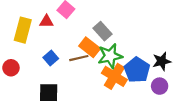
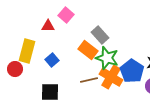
yellow rectangle: (23, 30) -> (27, 51), moved
green star: (110, 56) -> (107, 58), turned 30
brown line: (79, 58) -> (89, 80), moved

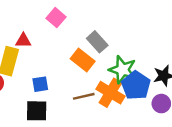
red triangle: (48, 26) -> (23, 41), moved
green star: (107, 58) -> (123, 70), moved
blue square: (52, 60) -> (40, 84), moved, turned 32

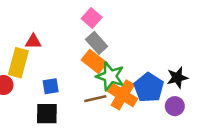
pink square: (56, 18) -> (92, 18), moved
gray rectangle: (97, 42) -> (97, 43), moved
green star: (123, 70) -> (110, 76), moved

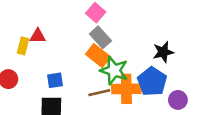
yellow rectangle: (18, 63) -> (23, 46), moved, size x0.6
black star: (177, 78) -> (163, 52), moved
orange cross: (123, 95) -> (126, 89), turned -32

